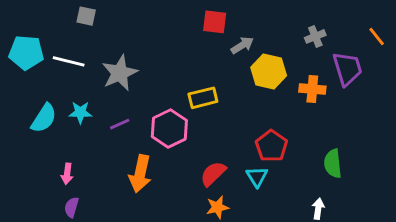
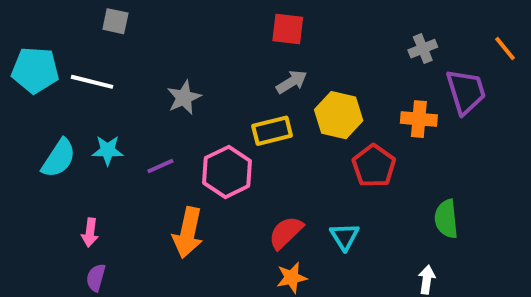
gray arrow: (242, 45) -> (292, 82), moved
yellow hexagon: (269, 72) -> (339, 115), moved
gray star: (120, 73) -> (184, 98), moved, size x0.7
red pentagon: (271, 146) -> (374, 166), moved

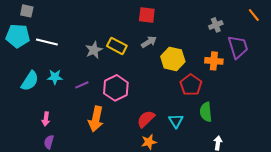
gray square: (115, 21) -> (27, 11), moved
orange line: (505, 49) -> (254, 15), moved
yellow rectangle: (272, 131) -> (117, 46), moved, turned 42
green semicircle: (446, 219) -> (206, 112), moved

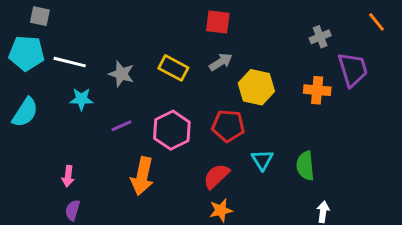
gray star: (94, 50) -> (121, 74), moved, turned -30
cyan star: (55, 77) -> (81, 99), moved
cyan semicircle: (30, 81) -> (25, 112), moved
red pentagon: (191, 85) -> (228, 126), moved, turned -30
cyan triangle: (176, 121) -> (262, 160), moved

